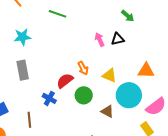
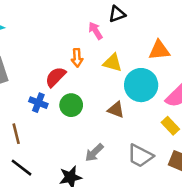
pink arrow: (100, 39) -> (95, 31), moved
orange arrow: (83, 68) -> (77, 58), turned 32
green circle: (84, 95) -> (71, 105), moved

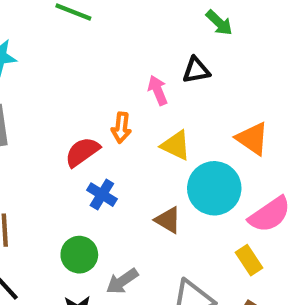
orange triangle: (159, 50) -> (252, 139), turned 30
blue cross: (38, 103) -> (102, 195), moved
green circle: (71, 105) -> (79, 255), moved

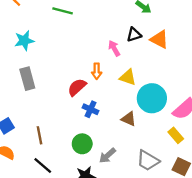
orange triangle: (252, 139) -> (159, 39), moved

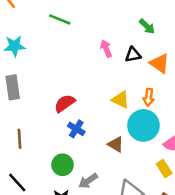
pink arrow: (114, 48) -> (106, 49), moved
orange arrow: (97, 71) -> (149, 97), moved
brown line: (40, 135) -> (19, 139), moved

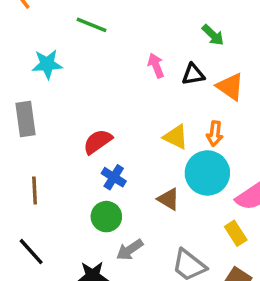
cyan star: (15, 46) -> (47, 64), moved
green circle: (63, 165) -> (106, 217), moved

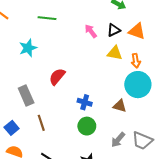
gray rectangle: (25, 119) -> (26, 95), moved
yellow triangle: (176, 137) -> (115, 53), moved
red semicircle: (98, 142) -> (57, 77), moved
gray arrow: (130, 250) -> (118, 140), moved

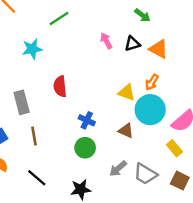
green line: (47, 18) -> (59, 18), turned -48
yellow triangle: (115, 53) -> (127, 92), moved
orange arrow: (136, 61) -> (152, 82), turned 32
red semicircle: (57, 77) -> (60, 86), turned -54

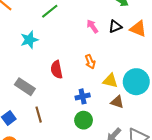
orange arrow: (152, 82) -> (90, 62), moved, turned -48
yellow triangle: (127, 92) -> (110, 81), moved
gray rectangle: (22, 102) -> (25, 87), turned -36
blue cross: (87, 120) -> (83, 96), turned -32

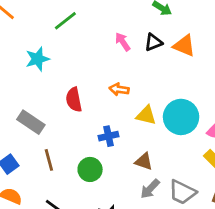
orange arrow: (90, 62) -> (119, 89), turned 120
brown triangle: (117, 102) -> (144, 161), moved
green circle: (84, 120) -> (90, 169), moved

